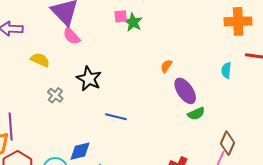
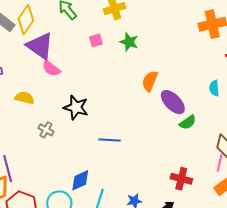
green star: (133, 22) -> (129, 42), moved
orange semicircle: (166, 66) -> (150, 81), size x1.5
cyan semicircle: (226, 70) -> (214, 88), moved

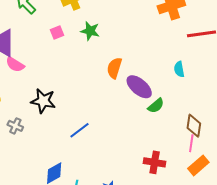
blue line: (109, 140) -> (79, 130), turned -35

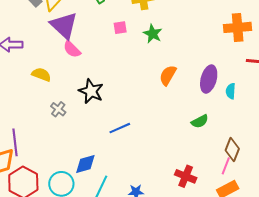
purple ellipse: (139, 87) -> (209, 79), moved, turned 52

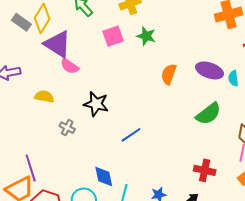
pink square: (120, 28) -> (113, 36), size x1.5
purple ellipse: (209, 79) -> (210, 70), turned -76
green semicircle: (200, 121) -> (208, 114), size x1.5
blue diamond: (85, 164) -> (104, 176), turned -75

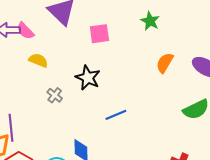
pink square: (113, 36) -> (99, 34), moved
pink semicircle: (70, 66) -> (25, 31), moved

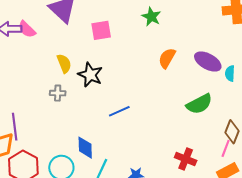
yellow semicircle: (38, 60) -> (64, 64), moved, turned 48
gray cross: (55, 95) -> (58, 93), turned -35

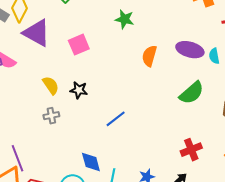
black star: (90, 75) -> (79, 90), size x0.7
red cross: (186, 159) -> (191, 150), turned -30

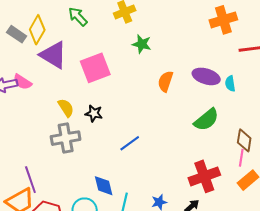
pink square: (79, 45) -> (95, 68), size x1.4
gray cross: (51, 116) -> (66, 138), size x1.8
red cross: (191, 150) -> (204, 176), size x1.4

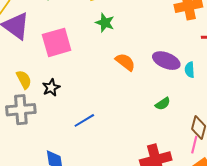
orange semicircle: (165, 81) -> (125, 62), turned 105
black star: (94, 113) -> (51, 88), turned 30
green semicircle: (206, 120) -> (163, 104), size x0.6

